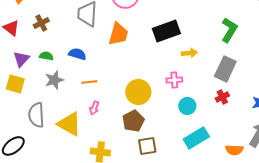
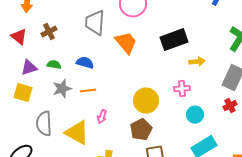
orange trapezoid: (118, 34) -> (126, 43), turned -55
purple triangle: (21, 59) -> (29, 68), turned 30
orange line: (89, 82) -> (88, 91), moved

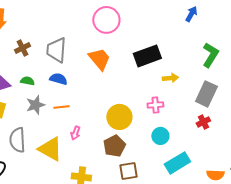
gray trapezoid: (95, 23) -> (56, 50), moved
cyan circle: (195, 115) -> (160, 136), moved

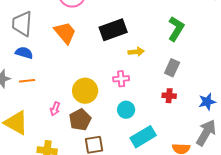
gray rectangle: (206, 94) -> (172, 68), size x0.7
red cross: (203, 122) -> (169, 96), turned 32
pink arrow: (75, 133) -> (55, 109), moved

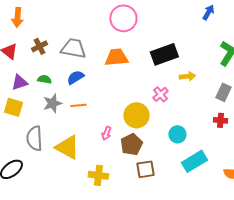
gray trapezoid: (22, 24) -> (73, 48), turned 96
orange trapezoid: (65, 33) -> (116, 57), turned -55
blue semicircle: (24, 53) -> (75, 77), turned -48
pink cross: (121, 79) -> (160, 94), moved, turned -35

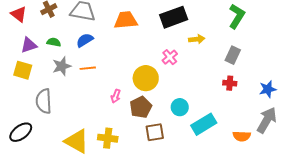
cyan circle: (177, 134) -> (180, 107), moved
yellow triangle: (67, 147) -> (77, 141), moved

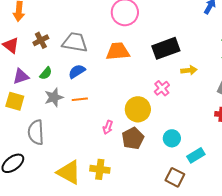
green semicircle: (54, 42) -> (46, 73), turned 120
cyan rectangle: (204, 124) -> (196, 155), size x0.7
brown square: (155, 132) -> (175, 177), moved, turned 36

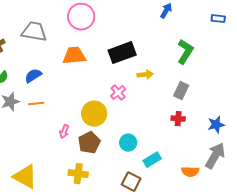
gray trapezoid: (75, 42) -> (34, 32), moved
yellow cross: (100, 169) -> (78, 174), moved

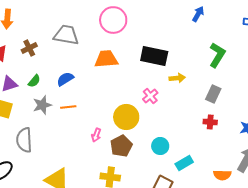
black rectangle: (122, 53) -> (154, 56), turned 32

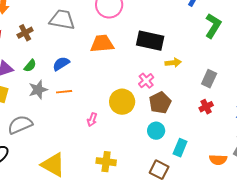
green L-shape: (217, 55) -> (213, 26), moved
red cross: (210, 122) -> (206, 107), turned -32
gray semicircle: (24, 140) -> (20, 125), turned 70
brown pentagon: (121, 146) -> (160, 103), moved
cyan rectangle: (184, 163) -> (180, 148), turned -36

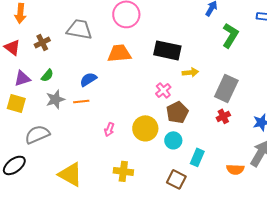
blue semicircle: (61, 64) -> (88, 79), moved
gray rectangle: (209, 79) -> (226, 88), size x1.5
yellow circle: (122, 102) -> (145, 128), moved

